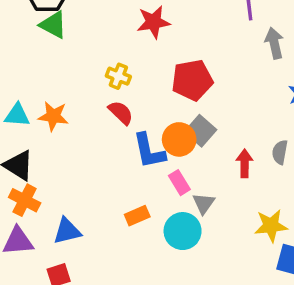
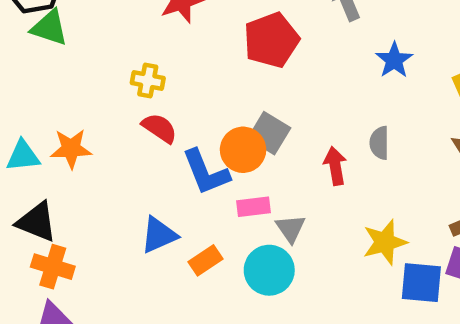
red pentagon: (192, 80) -> (271, 40), moved
pink rectangle: (179, 183) -> (253, 207), turned -55
blue triangle: (67, 231) -> (159, 235), moved

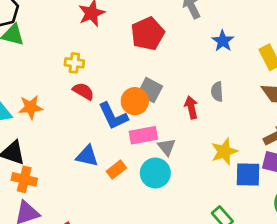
pink rectangle: (253, 207) -> (143, 135), size x1.4
blue triangle: (159, 235) -> (87, 156), turned 40

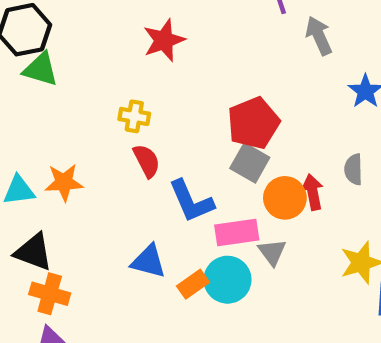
red pentagon: (148, 34) -> (253, 123), moved
red semicircle: (83, 91) -> (147, 161), turned 30
orange circle: (135, 101) -> (285, 198), moved
cyan circle: (155, 173) -> (227, 280), moved

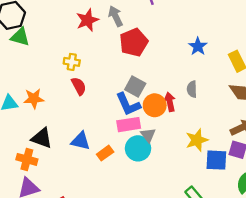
gray arrow: (319, 36) -> (116, 16), moved
red pentagon: (253, 123) -> (134, 42), moved
blue L-shape: (191, 201) -> (128, 104), moved
black triangle: (33, 252) -> (42, 138), moved
cyan circle: (227, 280) -> (138, 148), moved

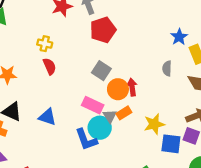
blue star: (198, 46) -> (179, 37), moved
gray semicircle: (192, 89) -> (167, 68), moved
blue L-shape: (128, 104) -> (86, 140), moved
pink rectangle: (129, 125) -> (93, 105), turned 30
orange rectangle: (105, 153) -> (124, 113), moved

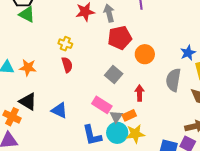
gray semicircle: (167, 68) -> (173, 80), size x1.6
orange circle: (118, 89) -> (145, 54), moved
yellow star: (154, 124) -> (135, 134), moved
cyan circle: (100, 128) -> (117, 133), moved

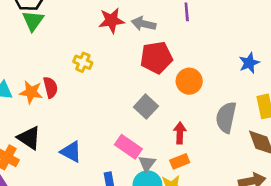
gray arrow: (109, 13) -> (144, 24), turned -66
green triangle: (27, 14) -> (33, 21), turned 36
blue star: (188, 53) -> (249, 63), moved
red semicircle: (67, 65) -> (51, 87), moved
orange rectangle: (129, 115) -> (180, 161), moved

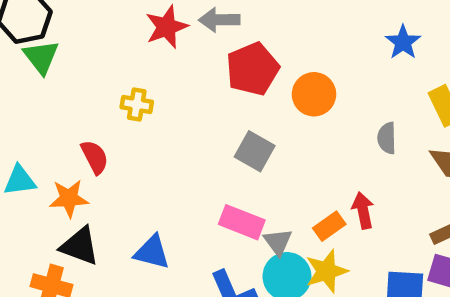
orange star: (31, 92) -> (69, 198), moved
gray semicircle: (226, 117) -> (387, 138), size x0.6
red arrow: (180, 133) -> (363, 211), moved

